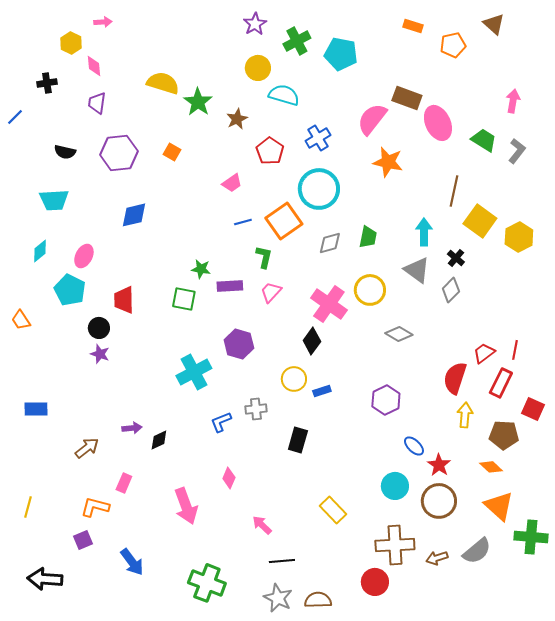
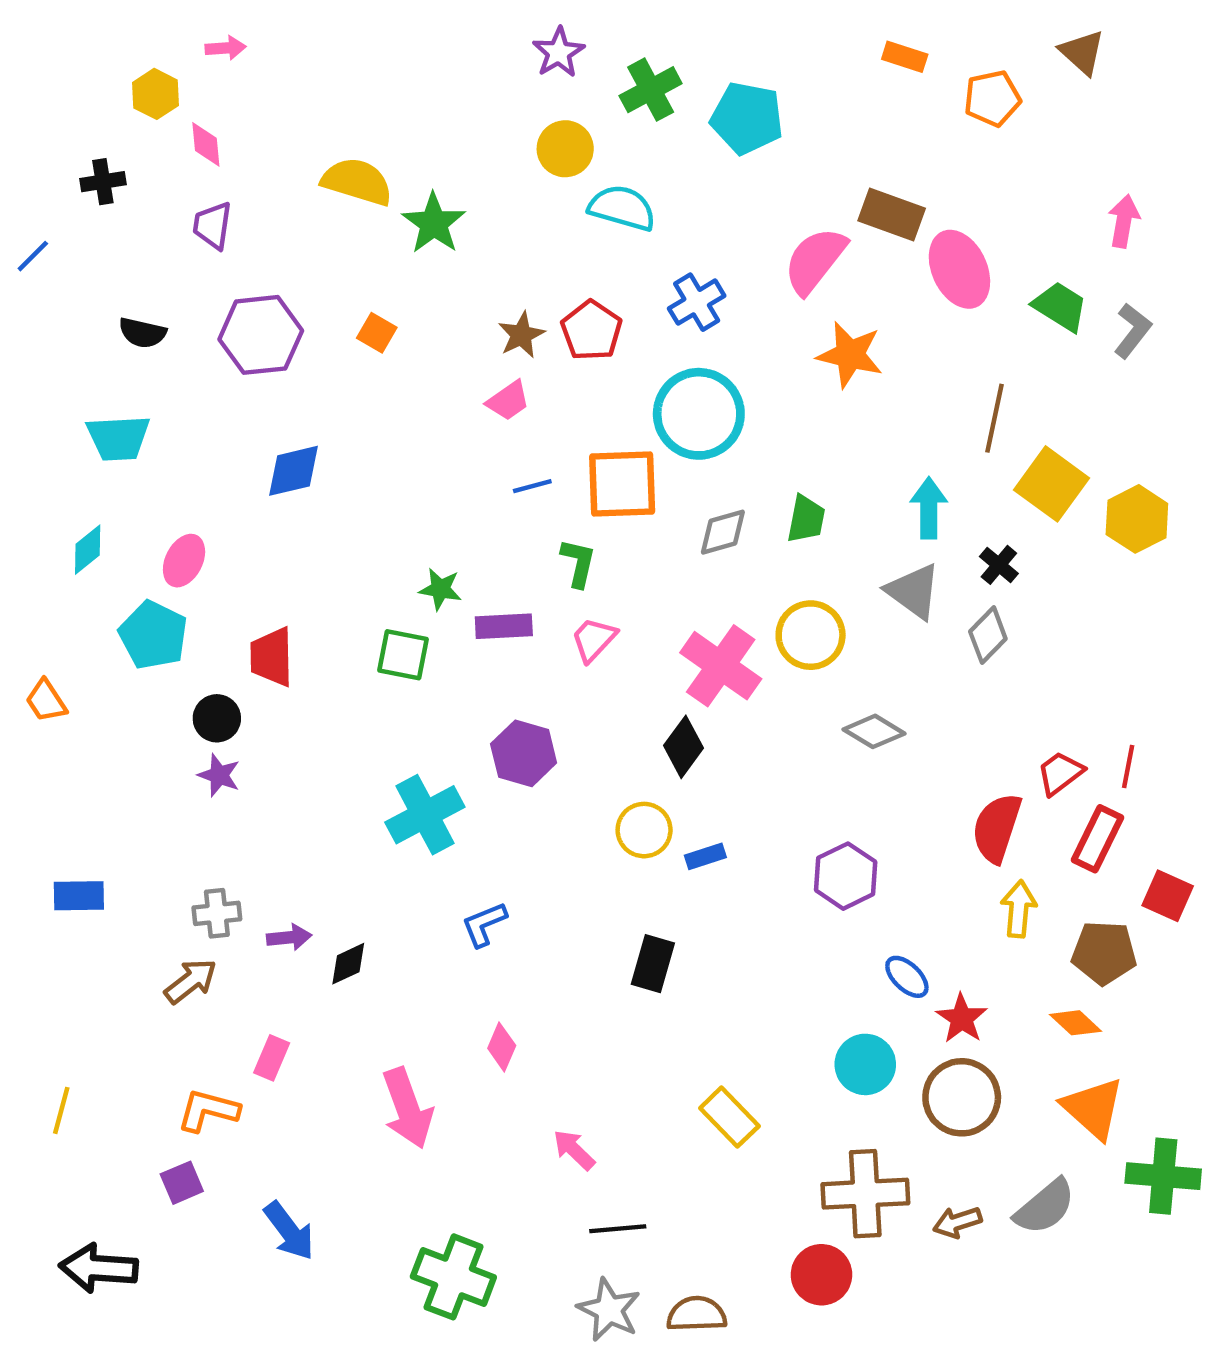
brown star: (237, 119) -> (521, 335), moved
orange square: (284, 221) -> (622, 484), turned 33
gray cross: (256, 409) -> (217, 913), moved

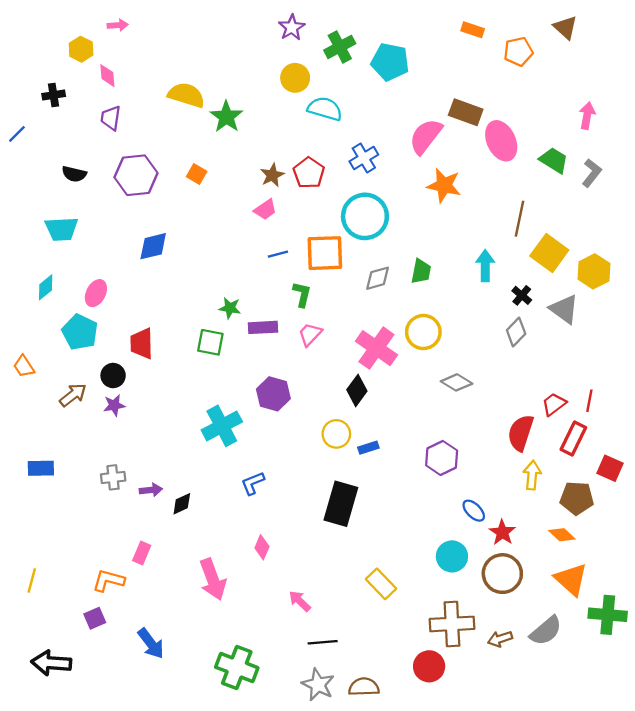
gray triangle: (913, 591) -> (564, 309), moved
purple star: (219, 775) -> (114, 405), turned -30
black rectangle: (653, 964) -> (341, 504), size x1.5
brown arrow: (191, 981) -> (73, 395), moved

